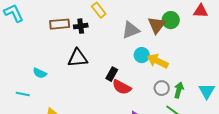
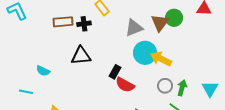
cyan circle: (142, 55) -> (145, 53), size x1.5

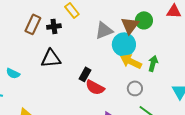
brown rectangle: (63, 22) -> (33, 24), turned -60
cyan circle: (145, 53) -> (124, 44), moved
green arrow: (182, 88) -> (153, 63), moved

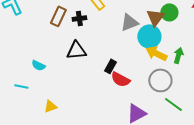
gray circle: (135, 88) -> (160, 80), size x1.5

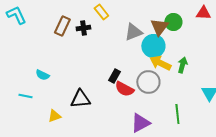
black triangle: (76, 50) -> (80, 99), moved
gray circle: (160, 80) -> (148, 82), moved
green line: (173, 104) -> (177, 114), turned 48

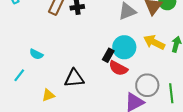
cyan circle: (153, 46) -> (124, 47), moved
gray circle: (148, 82) -> (147, 85), moved
cyan line: (25, 96) -> (19, 75), turned -64

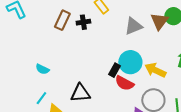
yellow arrow: (154, 42) -> (155, 70), moved
cyan line: (19, 75) -> (41, 98), moved

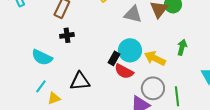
black cross: (83, 22) -> (67, 35), moved
gray triangle: (133, 26) -> (133, 14), turned 36
cyan semicircle: (42, 69) -> (42, 57), size x1.5

